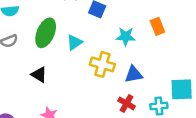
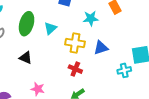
red cross: (127, 103) -> (75, 69), moved

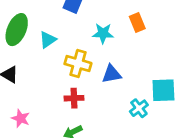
red cross: (75, 69) -> (74, 98), turned -32
cyan cross: (124, 70) -> (139, 108), turned -32

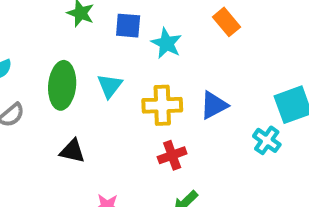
cyan star: (103, 33) -> (166, 43), moved, turned -30

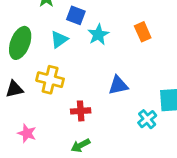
cyan triangle: (110, 86) -> (59, 39), moved
yellow cross: (162, 105) -> (50, 80), moved
black triangle: (72, 151) -> (14, 89), turned -42

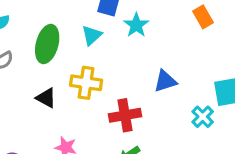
orange rectangle: (143, 32) -> (203, 17), moved
black triangle: (14, 89) -> (46, 98), turned 48
red cross: (81, 111) -> (125, 115), size x1.4

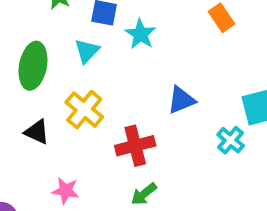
yellow cross: (86, 83) -> (84, 110), turned 36

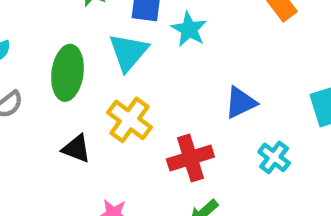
cyan triangle: (87, 51) -> (128, 52), size x1.4
cyan cross: (231, 140) -> (274, 157), moved

